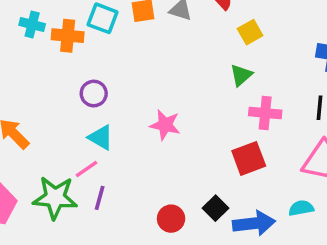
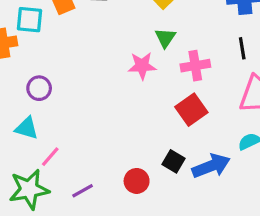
pink star: (165, 125) -> (142, 66), moved
cyan triangle: (101, 137) -> (27, 128), moved
purple line: (100, 198) -> (83, 191), moved, turned 60

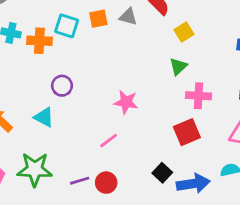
pink star: (142, 66) -> (126, 102), moved
pink line: (50, 157) -> (109, 141), moved
red circle: (137, 181) -> (106, 183), moved

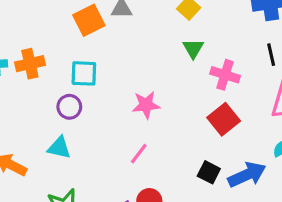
orange square: (98, 19) -> (89, 20), size x1.4
cyan square: (67, 26) -> (84, 73), moved
pink cross: (198, 96) -> (225, 75), turned 30

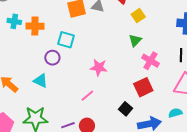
black square: (209, 172) -> (125, 109), moved

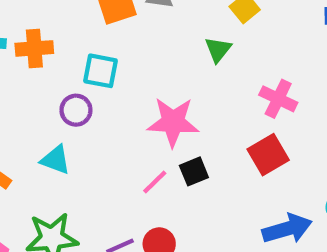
green triangle: (135, 40) -> (218, 50), moved
pink star: (99, 67) -> (173, 122), size x1.4
black square: (125, 109) -> (194, 171), moved, turned 32

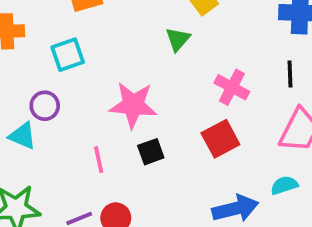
cyan square: (101, 71) -> (68, 55), turned -32
purple circle: (76, 110) -> (45, 106), moved
pink line: (155, 182) -> (99, 160), moved, turned -60

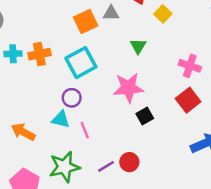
green triangle: (178, 39) -> (138, 46), moved
cyan square: (68, 55) -> (81, 63), size x1.4
pink line: (99, 160) -> (85, 130), moved

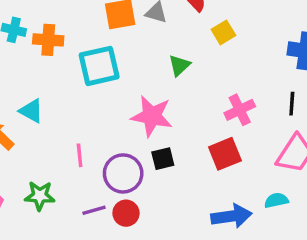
pink cross: (190, 66) -> (240, 110), turned 30
purple circle: (72, 98) -> (123, 173), moved, size x1.5
cyan triangle: (61, 119) -> (31, 111), moved
green star: (64, 167) -> (40, 196), size x0.7

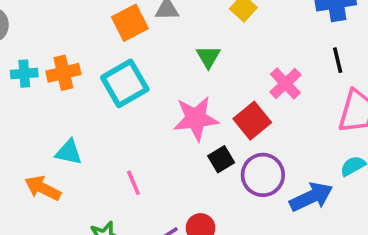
red square: (225, 154) -> (252, 121), moved
purple circle: (123, 173) -> (263, 175), moved

